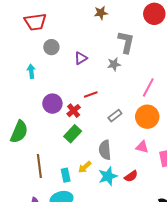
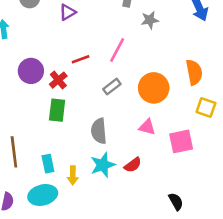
gray star: (114, 64) -> (150, 20), moved
pink line: (148, 87) -> (117, 50), moved
green rectangle: (73, 134) -> (57, 110), turned -36
yellow arrow: (85, 167) -> (73, 175), moved, turned -48

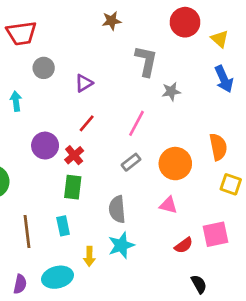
red line: (81, 59) -> (87, 123), moved, turned -30
pink square: (181, 141) -> (215, 234), moved
cyan rectangle: (48, 164) -> (63, 226), moved
red semicircle: (133, 165) -> (184, 245), moved

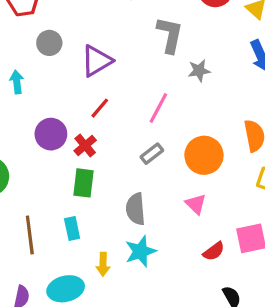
purple triangle: (84, 83) -> (97, 61), size x1.5
pink triangle: (168, 205) -> (196, 204), turned 30

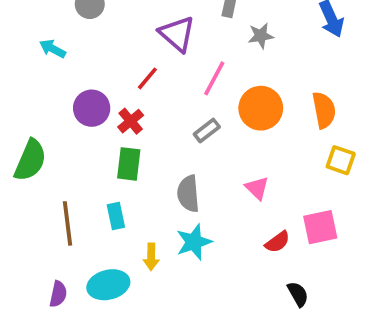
purple triangle: (97, 61) -> (177, 34), moved, turned -48
cyan arrow: (17, 82) -> (53, 49), turned -55
orange circle: (204, 155) -> (261, 108), moved

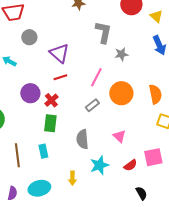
purple triangle: (177, 34) -> (59, 53), moved
red line: (147, 78) -> (60, 77), turned 32
cyan star: (194, 242) -> (99, 165), moved
yellow arrow: (151, 257) -> (72, 178), moved

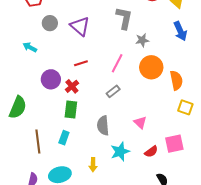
purple triangle: (59, 53) -> (80, 26), moved
orange circle: (121, 93) -> (151, 67), moved
cyan rectangle: (43, 151) -> (64, 138), turned 32

